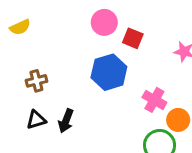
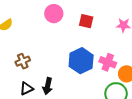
pink circle: (104, 22) -> (54, 14), moved
blue hexagon: (109, 72) -> (81, 61), moved

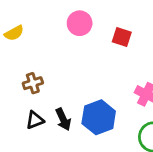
blue hexagon: (81, 61) -> (99, 117), moved
black arrow: (48, 86) -> (63, 119), turned -42

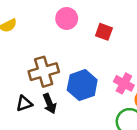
brown cross: (33, 83) -> (44, 72), moved, size x1.6
blue hexagon: (99, 117) -> (82, 85), moved

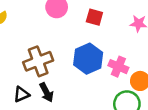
blue hexagon: (82, 85) -> (88, 59), moved

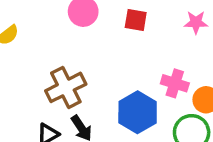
blue hexagon: (88, 59) -> (138, 112), moved

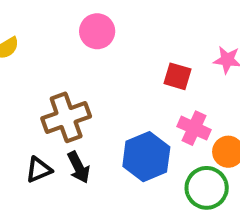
red square: (136, 20) -> (177, 76), moved

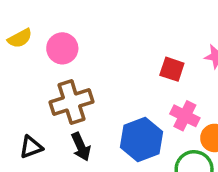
pink circle: (97, 31) -> (62, 48), moved
black triangle: (39, 170) -> (31, 147), moved

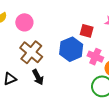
brown cross: (71, 102) -> (31, 52), turned -30
blue hexagon: (142, 139) -> (71, 49), moved

